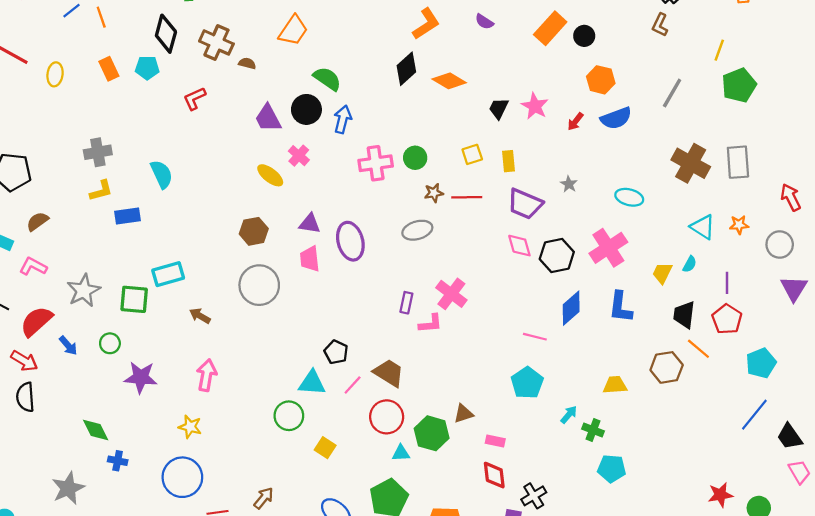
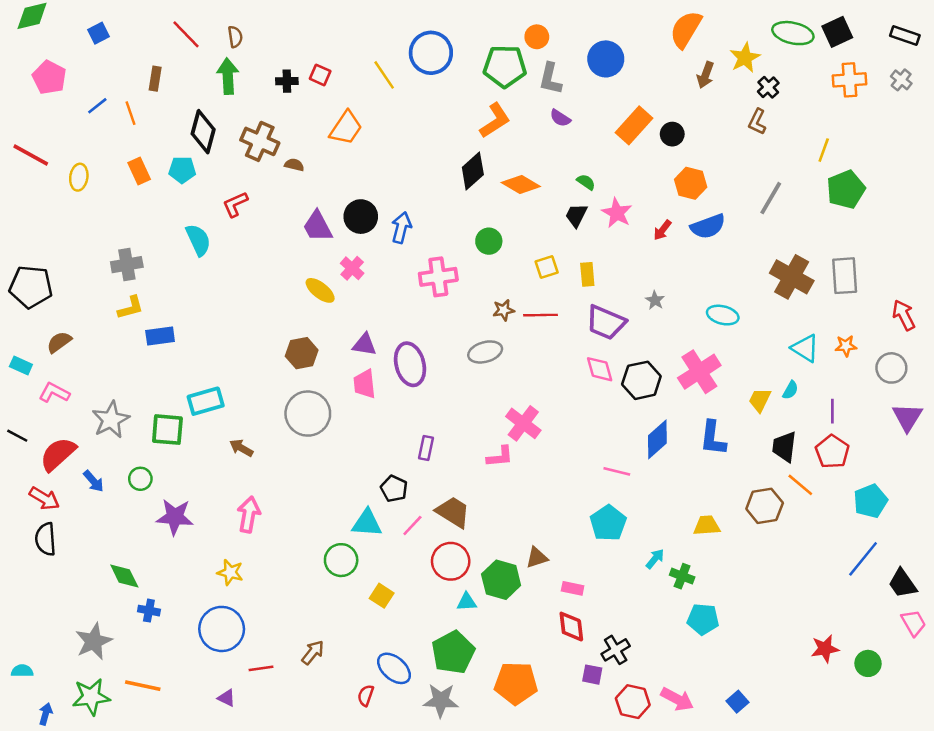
green semicircle: (327, 79) -> (586, 182), moved, size x0.6
green circle: (415, 158) -> (489, 241), moved
cyan semicircle: (162, 174) -> (198, 240), moved
purple rectangle: (406, 303) -> (426, 448), moved

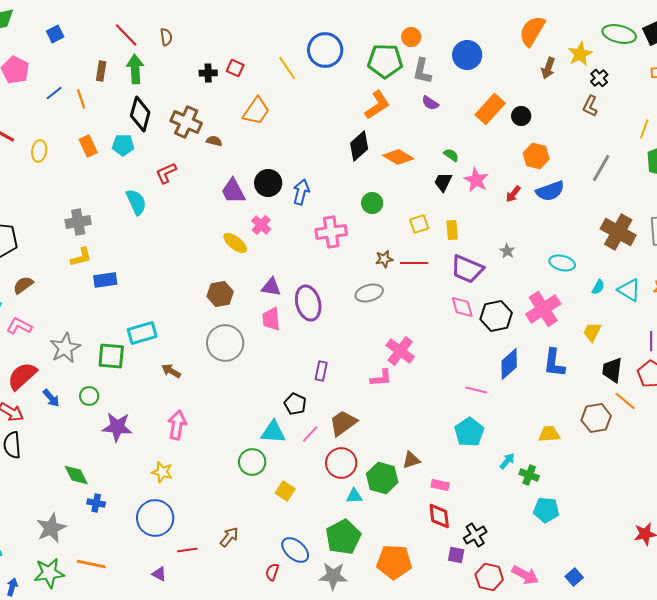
green arrow: (228, 76) -> (135, 69), moved
cyan semicircle: (790, 390) -> (598, 287), moved
brown trapezoid: (453, 512) -> (343, 423), turned -68

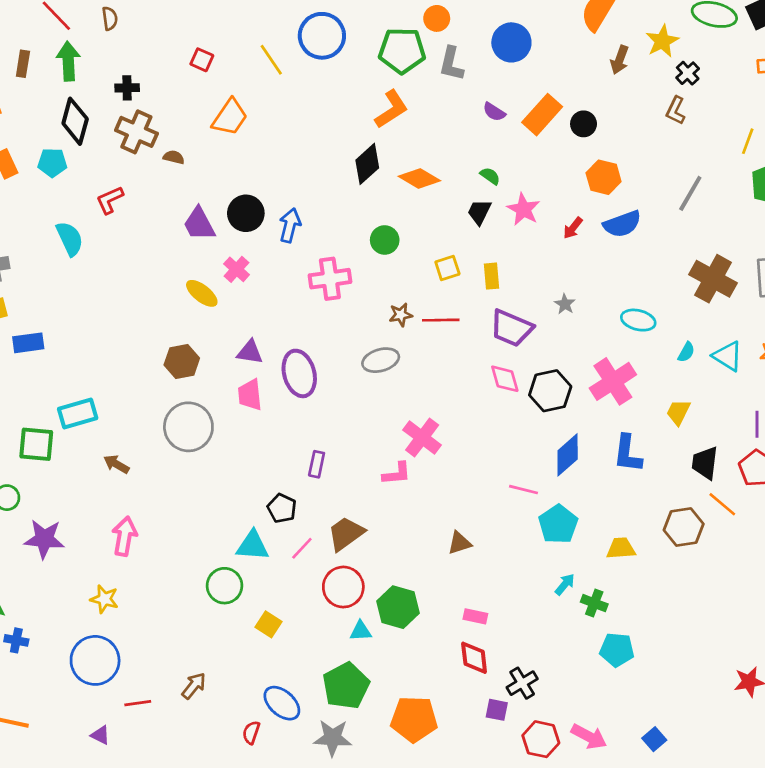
black cross: (208, 73) -> (127, 88), moved
purple semicircle: (430, 103) -> (494, 112), moved
cyan pentagon: (469, 432) -> (558, 524), moved
brown triangle: (411, 460) -> (459, 543), moved

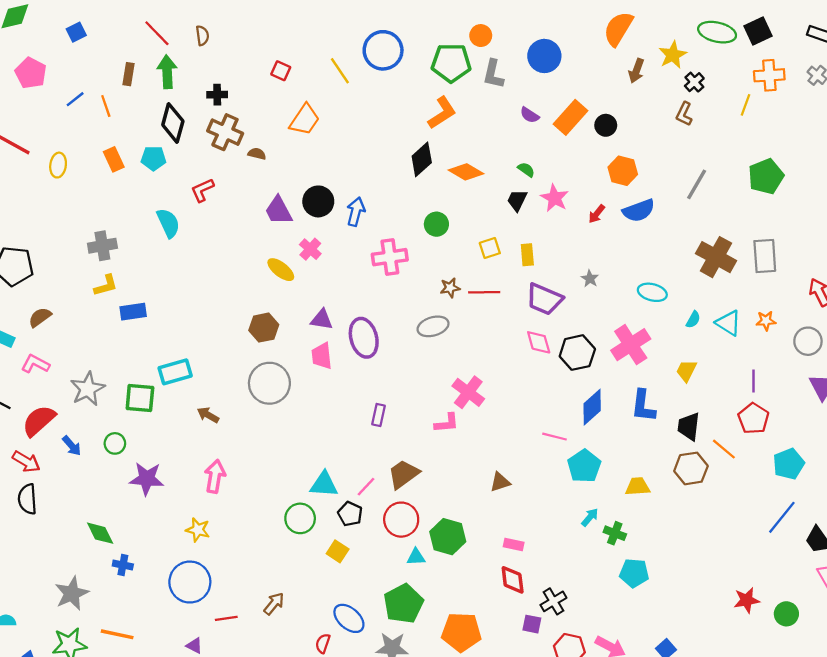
yellow line: (748, 141) -> (745, 105), moved
black trapezoid: (705, 463) -> (689, 426), moved
black pentagon: (282, 508) -> (350, 514), moved

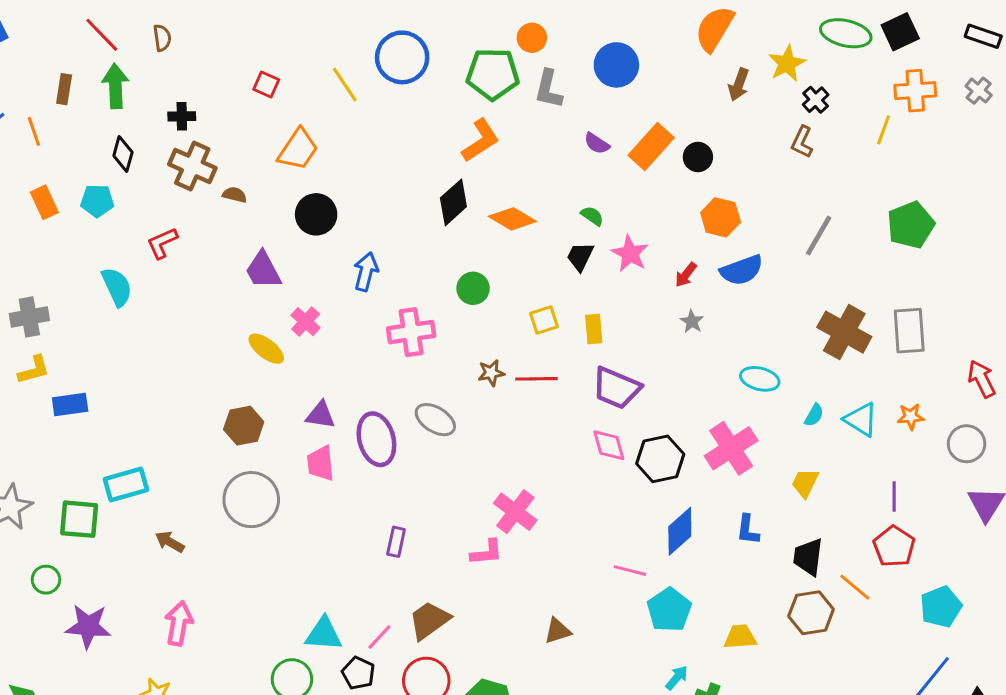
black diamond: (173, 123) -> (123, 154), size x0.7
black circle: (318, 201) -> (316, 214), moved
gray star: (590, 279) -> (692, 322), moved
gray ellipse: (433, 326) -> (435, 420), moved, turned 48
blue L-shape: (643, 406) -> (748, 530), size x0.7

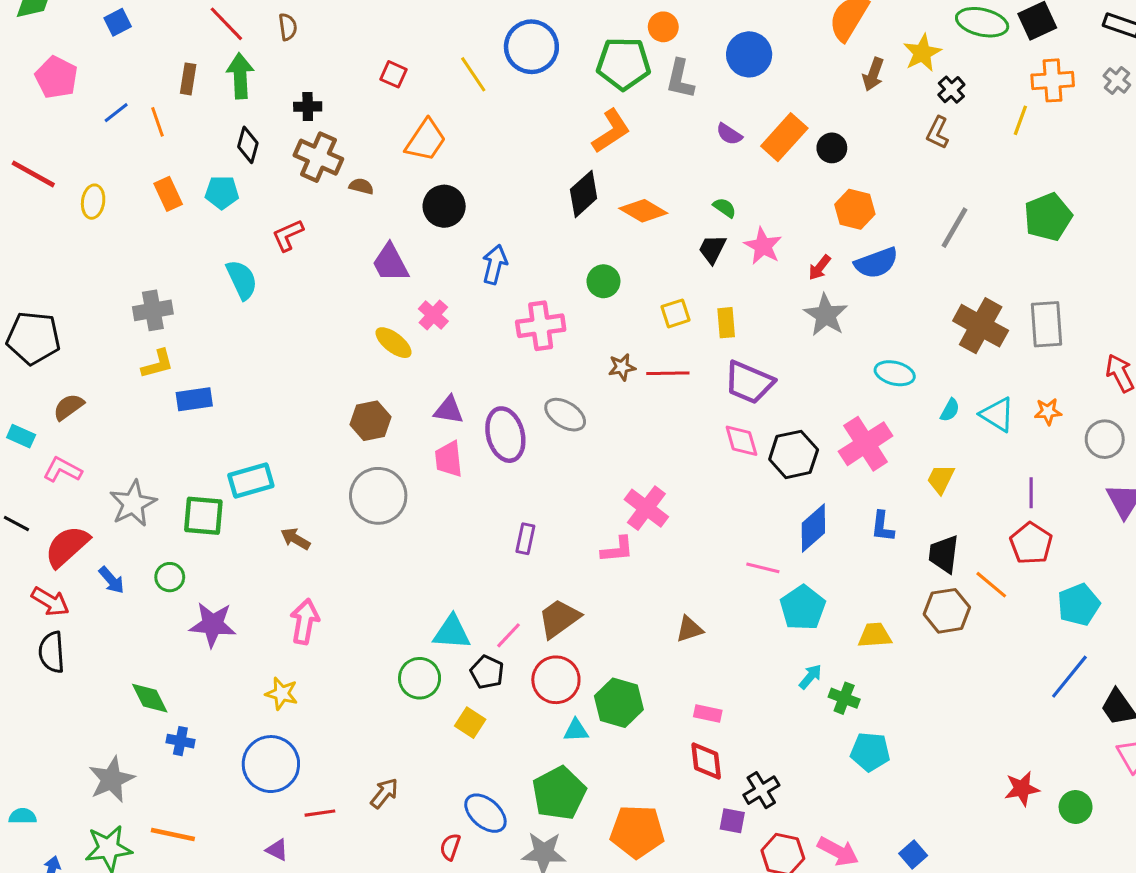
gray star: (692, 322) -> (826, 315), size x1.8

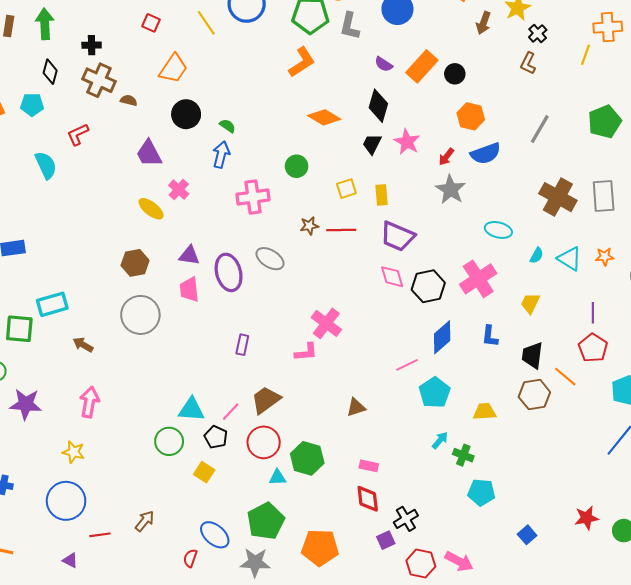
black diamond: (584, 194) -> (378, 106), moved, turned -32
green semicircle: (725, 208) -> (227, 126), moved
pink line: (763, 568) -> (407, 365), turned -40
purple square: (732, 821) -> (386, 540), turned -36
blue square: (913, 854) -> (527, 535), moved

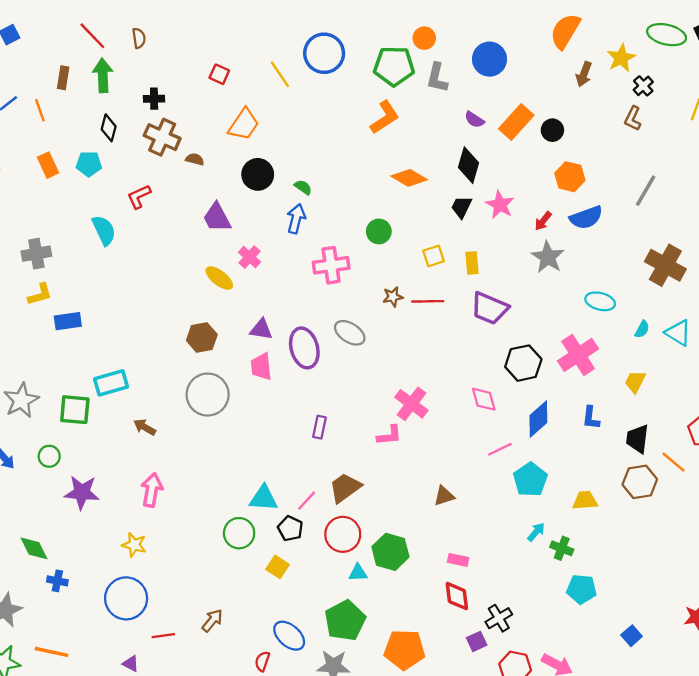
pink diamond: (392, 277) -> (484, 399), moved

